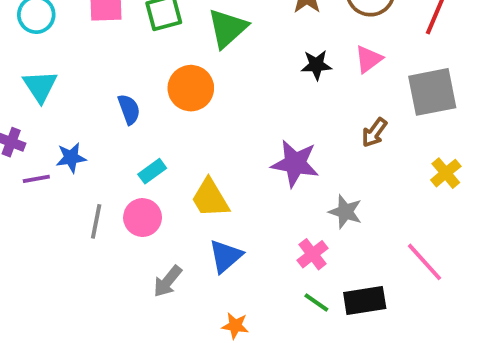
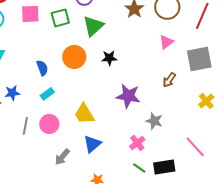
black star: (316, 65) -> (109, 58), moved
cyan rectangle: (152, 171) -> (47, 94), moved

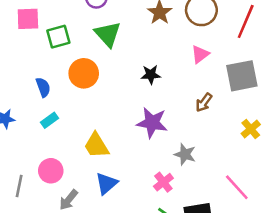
green square: (60, 18) -> (58, 37), moved
green triangle: (93, 26) -> (108, 34), turned -30
black star: (109, 58) -> (151, 75), moved
pink circle: (49, 124) -> (51, 171), moved
gray line: (25, 126) -> (19, 186), moved

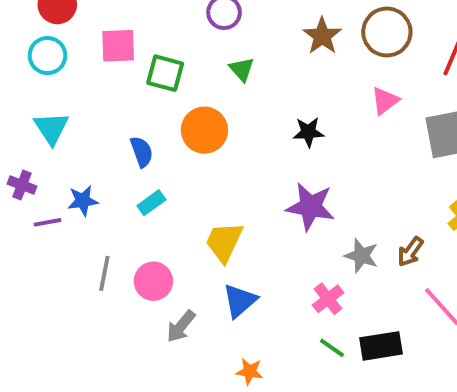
green triangle: (108, 34) -> (242, 69), size x0.6
green square: (58, 37) -> (165, 73), turned 30
brown arrow: (204, 102) -> (410, 252), moved
yellow trapezoid: (96, 145) -> (224, 242), turned 56
gray line: (19, 186) -> (104, 273), moved

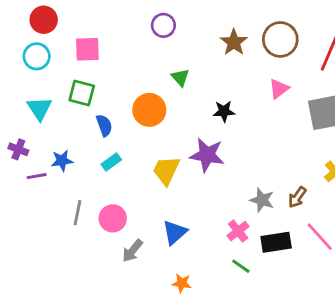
green triangle: (242, 69) -> (180, 77), moved
green square: (165, 73) -> (82, 93), moved
purple star: (310, 207) -> (207, 155), moved
yellow trapezoid: (224, 242) -> (166, 170), moved
black rectangle: (381, 346) -> (276, 242), moved

